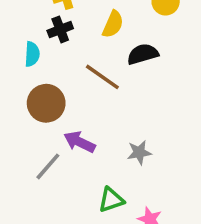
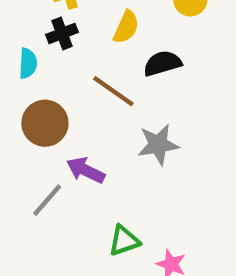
gray star: (139, 152) -> (158, 145), moved, size x1.4

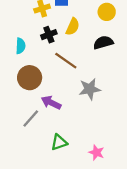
black cross: (62, 33) -> (49, 35), moved
black semicircle: (162, 63) -> (103, 43), moved
green triangle: (124, 241) -> (59, 142), moved

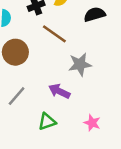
purple arrow: (51, 103) -> (59, 91), moved
pink star: (96, 152) -> (92, 123), moved

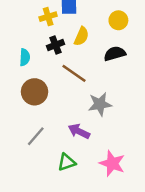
pink star: (92, 123) -> (112, 163), size x1.5

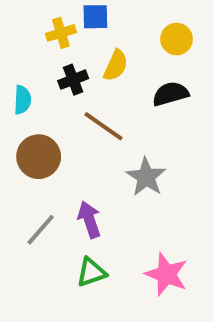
gray star: (100, 104) -> (146, 177), turned -30
purple arrow: (79, 131) -> (89, 220), moved, turned 45

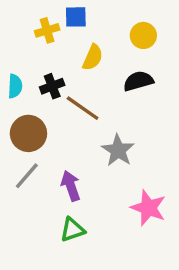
black cross: (73, 80) -> (52, 86), moved
gray line: (41, 230) -> (27, 176), moved
pink star: (166, 274) -> (148, 208), moved

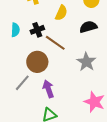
brown circle: (28, 133) -> (37, 62), moved
gray star: (118, 150) -> (86, 62), moved

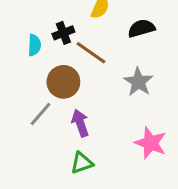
cyan semicircle: (15, 30) -> (34, 45), moved

